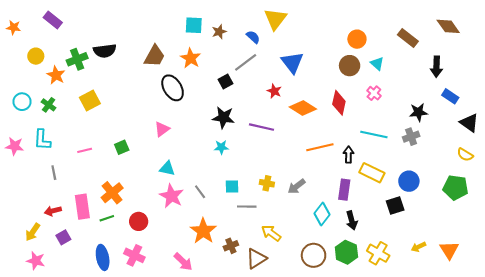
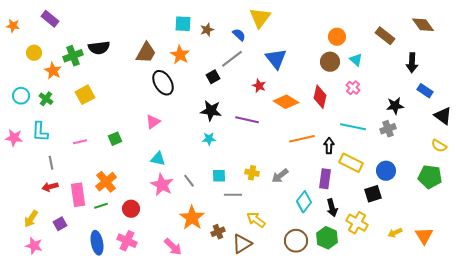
red arrow: (53, 211) -> (50, 187), moved
yellow cross: (378, 253) -> (357, 223), moved

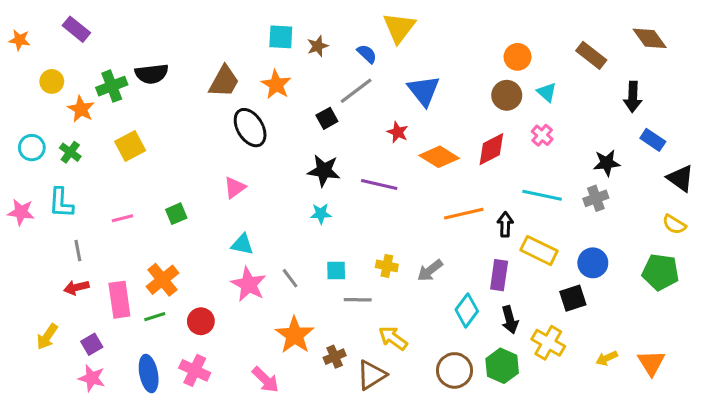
red diamond: (320, 97) -> (491, 149), turned 50
pink star: (34, 246) -> (92, 378), moved

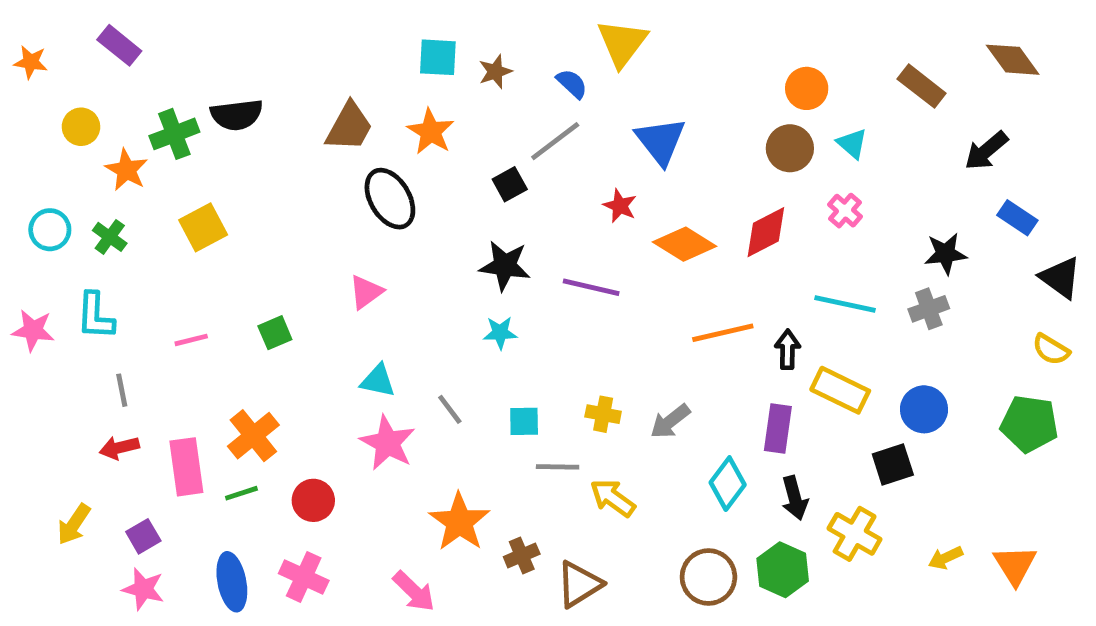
black arrow: (633, 97) -> (986, 151), turned 48
gray line: (290, 278) -> (450, 409), moved
yellow arrow: (393, 338) -> (613, 498), moved

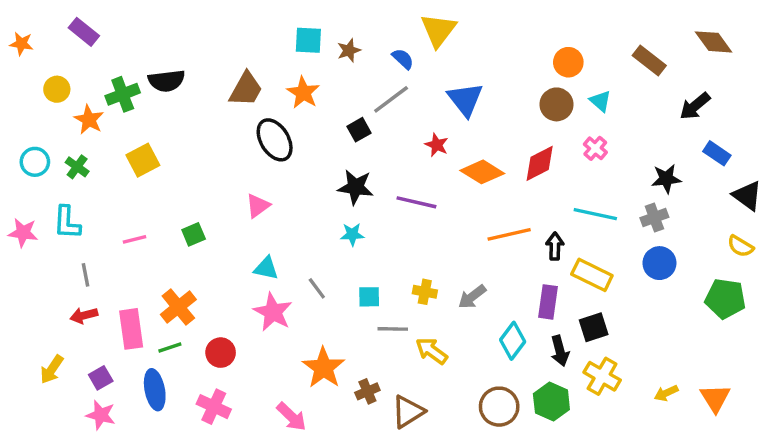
blue circle: (924, 409) -> (659, 263), moved
black square: (893, 464) -> (594, 327), moved
blue ellipse: (232, 582) -> (155, 390), moved

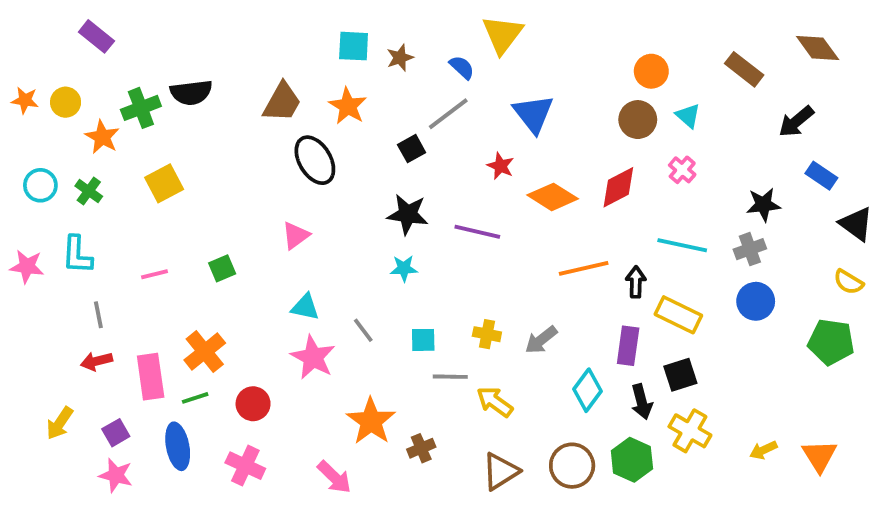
orange star: (21, 44) -> (25, 100), moved
brown triangle: (408, 412) -> (500, 471), moved

